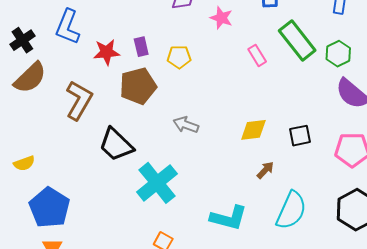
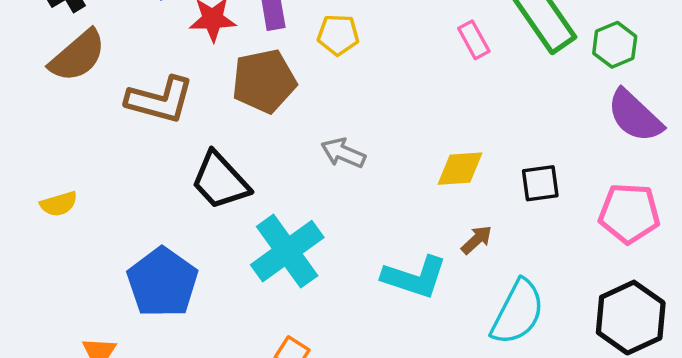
brown L-shape: (79, 100) -> (160, 100), turned 72
blue pentagon: (49, 208) -> (162, 282), moved
cyan L-shape: (229, 218) -> (415, 277), moved

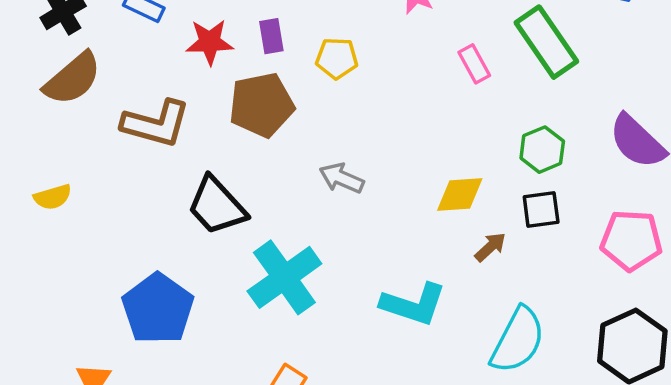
green hexagon: (615, 45) -> (542, 150), moved
yellow semicircle: (59, 204) -> (53, 197), moved
brown arrow: (477, 240) -> (490, 247), moved

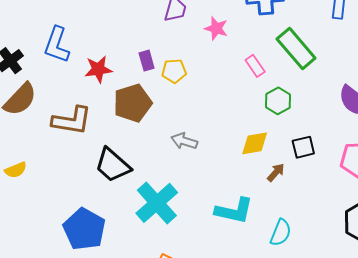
purple rectangle: (271, 36) -> (147, 61), moved
green hexagon: (542, 150) -> (278, 101), moved
cyan semicircle: (518, 340) -> (281, 233), moved, size x0.7

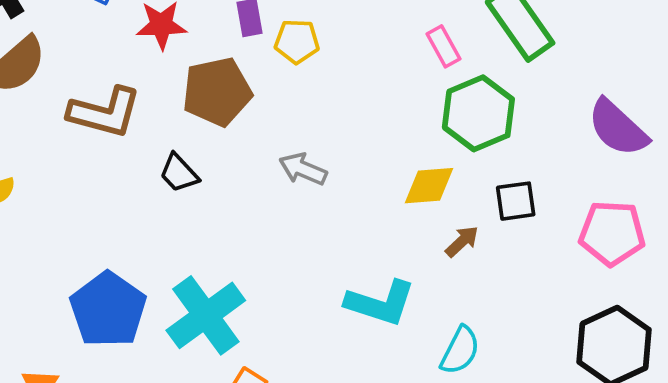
green hexagon: (278, 101) -> (478, 113), size x1.5
black trapezoid: (113, 165) -> (179, 173), moved, size x0.6
cyan cross: (157, 203) -> (206, 315), moved

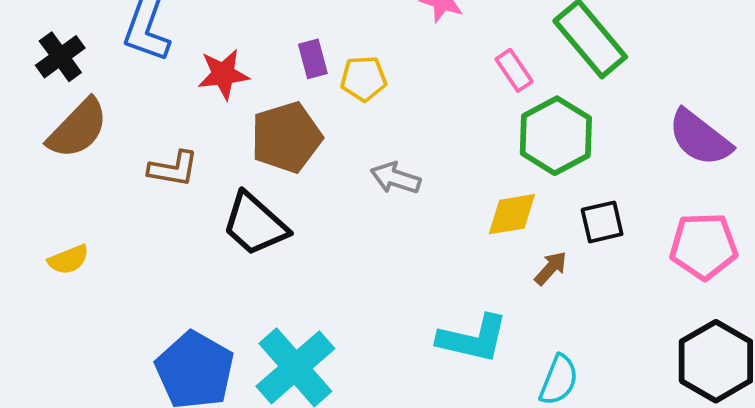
brown L-shape: (105, 112) -> (173, 169), size x0.7
gray arrow: (303, 169) -> (395, 178), moved
black trapezoid: (179, 173) -> (255, 224), size x1.6

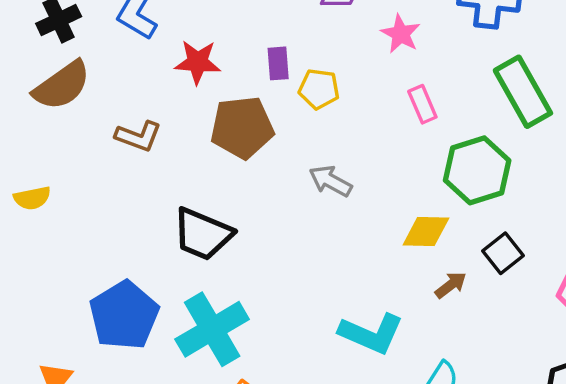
pink rectangle: (514, 70) -> (422, 104), moved
black square: (602, 222) -> (503, 253), turned -36
black trapezoid: (255, 224) -> (203, 234), moved, turned -30

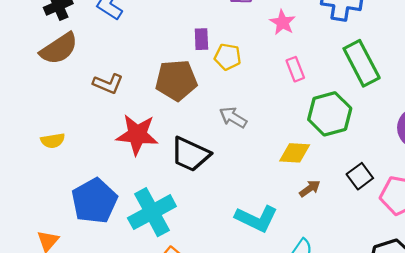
red star: (198, 62) -> (137, 135), moved, size x1.4
yellow semicircle: (32, 198) -> (53, 141), moved
black trapezoid: (203, 234) -> (190, 154), moved
black square: (503, 253) -> (360, 176), moved

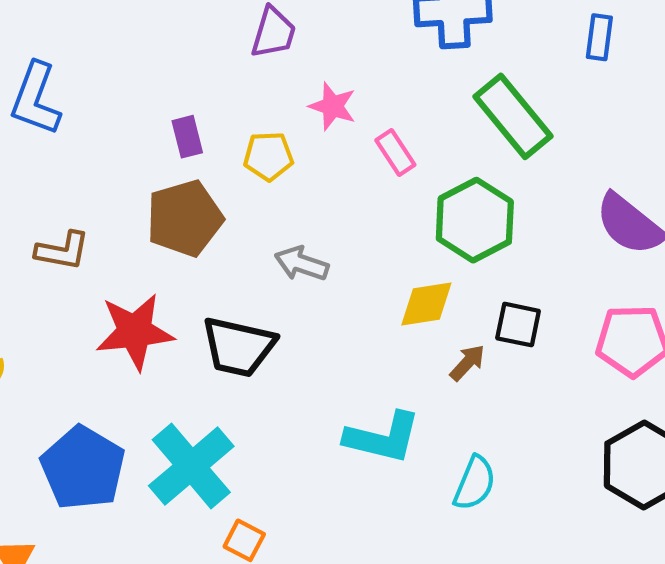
pink star: (283, 22) -> (333, 106), moved
purple rectangle: (201, 39) -> (187, 137), moved
black square: (360, 176) -> (518, 325), moved, turned -30

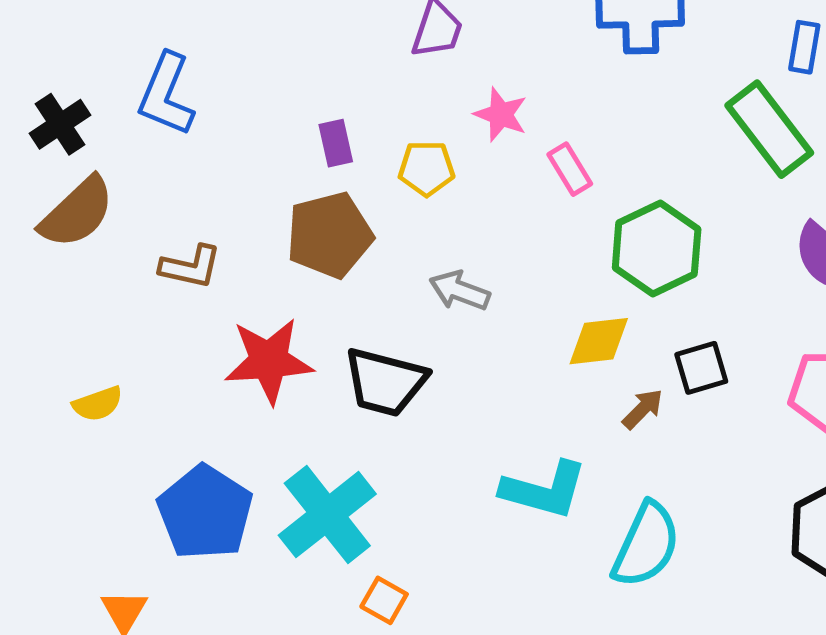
green rectangle: (513, 116) -> (769, 129), moved
black square: (518, 325) -> (701, 368), turned -30
cyan semicircle: (475, 483) -> (646, 545), size x1.4

